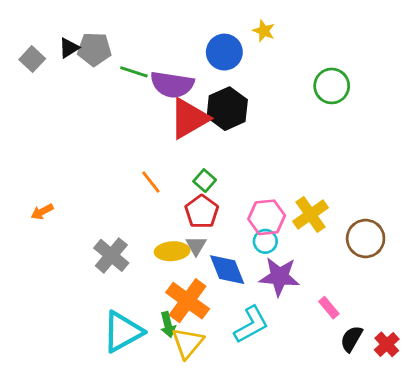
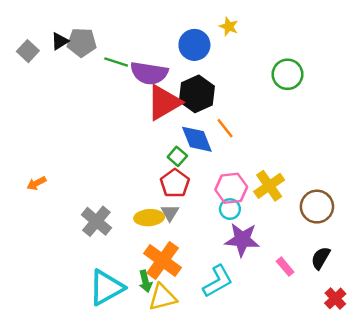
orange line: (151, 182) -> (225, 128), moved
blue diamond: (227, 270) -> (197, 139), moved
black semicircle: (351, 339) -> (321, 258), moved
yellow triangle: (188, 343) -> (163, 297), turned 36

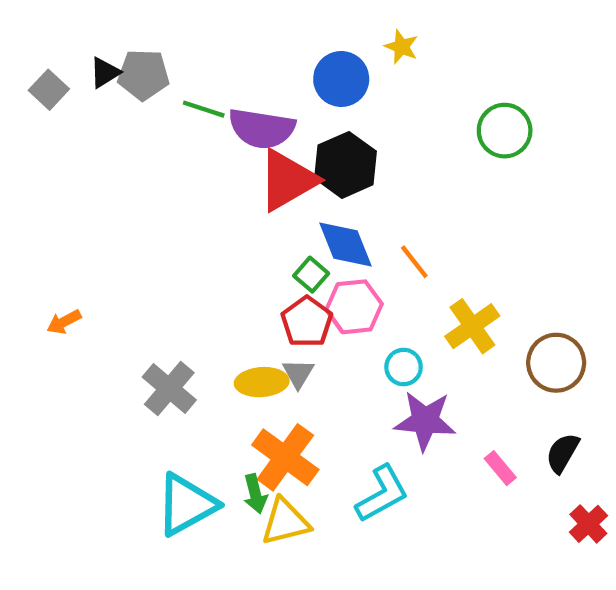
orange line: (225, 128) -> (414, 262), moved
pink hexagon: (231, 188) -> (354, 307), moved

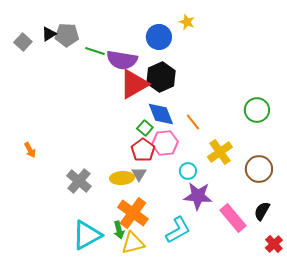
green circle: (505, 131) -> (257, 110), moved
orange arrow: (64, 322) -> (30, 150), turned -91
pink rectangle: (500, 468) -> (233, 218), size x1.8

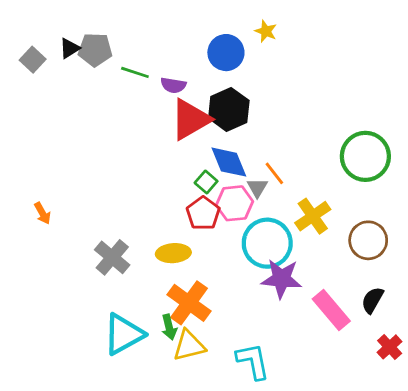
purple semicircle: (122, 60) -> (173, 85), size x0.6
green circle: (257, 110) -> (365, 156), size x1.4
cyan circle: (188, 171) -> (267, 243), size x2.0
gray triangle: (139, 174) -> (257, 188), moved
cyan L-shape: (178, 230) -> (253, 361), moved, turned -72

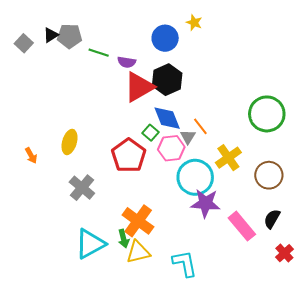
red pentagon: (203, 213) -> (129, 155), moved, size x1.4
yellow ellipse: (173, 253) -> (70, 142), moved, turned -70

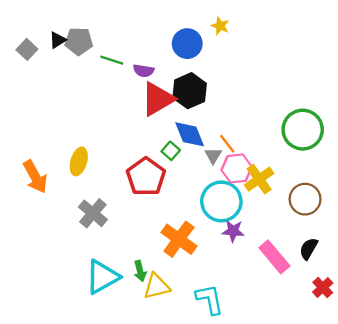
pink hexagon: (171, 148) -> (237, 168), moved
orange arrow: (31, 155) -> (35, 177), size x1.8
purple star: (206, 203) -> (233, 231), size x0.7
orange cross: (138, 221) -> (179, 239), moved

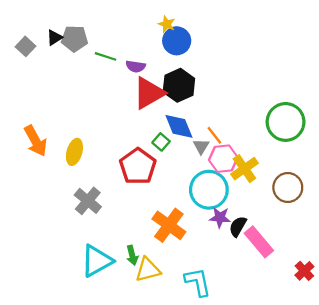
yellow star: (220, 26) -> (167, 24), moved
orange arrow: (35, 177) -> (36, 141), moved
black semicircle: (309, 249) -> (238, 226), moved

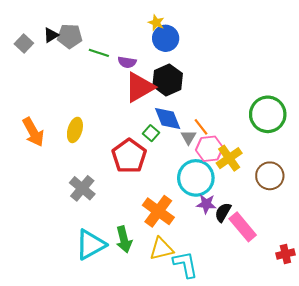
yellow ellipse: (74, 152) -> (75, 130), moved
green arrow: (132, 255) -> (124, 239), size x1.4
yellow triangle: (148, 270) -> (161, 249), moved
red cross: (304, 271) -> (285, 254), turned 30

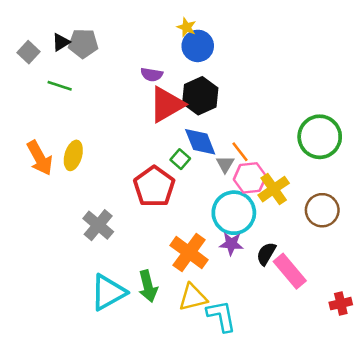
green line: (99, 53) -> (60, 86), moved
yellow ellipse: (75, 130) -> (73, 155), moved
purple star: (206, 204) -> (231, 244), moved

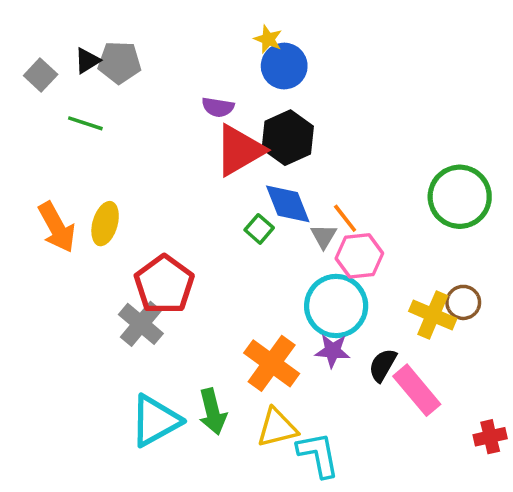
red pentagon: (154, 187) -> (164, 285), moved
yellow cross: (274, 189) -> (433, 315), moved, turned -32
brown circle: (322, 210) -> (463, 302), size x0.7

